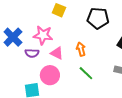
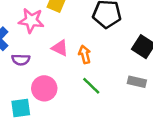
pink star: (43, 35) -> (31, 21), moved
pink triangle: (57, 53) -> (60, 48), moved

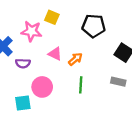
orange arrow: (85, 54) -> (75, 59), turned 64
green line: (91, 86) -> (81, 85), turned 49

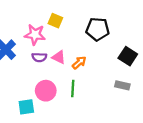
purple semicircle: (23, 63) -> (39, 57), moved
green line: (81, 85) -> (73, 89), moved

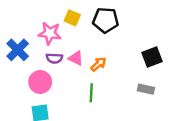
black pentagon: (98, 29) -> (106, 20), moved
black square: (128, 56) -> (152, 57), turned 36
pink circle: (46, 91) -> (40, 82), moved

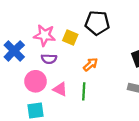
yellow square: (72, 18) -> (70, 37), moved
pink triangle: (76, 58) -> (60, 89), moved

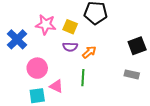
purple semicircle: (49, 59) -> (70, 47), moved
pink triangle: (60, 89) -> (56, 86), moved

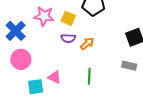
pink circle: (37, 68) -> (21, 59), moved
green line: (83, 78) -> (89, 76), moved

